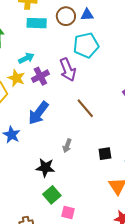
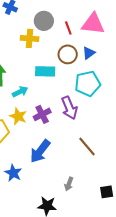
blue triangle: (87, 15) -> (89, 53), turned -32
cyan rectangle: (37, 23) -> (45, 71), moved
cyan arrow: (26, 58) -> (20, 92), moved

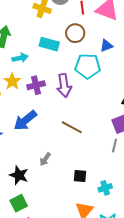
blue triangle: (89, 53) -> (106, 46), moved
brown line: (87, 147) -> (72, 127), turned -35

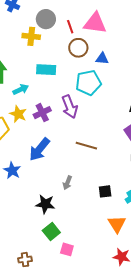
brown circle: (75, 33) -> (78, 48), moved
blue triangle: (106, 46) -> (102, 58), turned 40

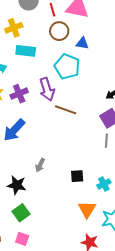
yellow cross: (31, 36) -> (14, 28), moved, turned -30
cyan pentagon: (88, 83) -> (67, 67), turned 30
brown line: (86, 146) -> (66, 110), moved
pink square: (67, 249) -> (22, 239), moved

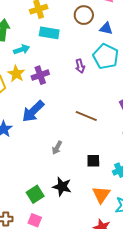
cyan pentagon: (67, 67) -> (106, 56), moved
purple arrow: (47, 89) -> (80, 66), moved, size x0.6
brown line: (66, 110) -> (86, 116), moved
black star: (17, 185) -> (62, 187), moved

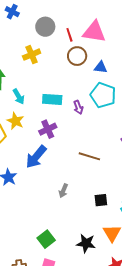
cyan rectangle: (49, 33) -> (52, 99), moved
cyan arrow: (22, 50) -> (19, 96), turned 84
purple cross: (40, 75) -> (48, 129), moved
black star: (62, 187) -> (86, 243), moved

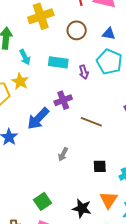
yellow cross: (32, 55) -> (41, 16), size x1.4
brown circle: (77, 56) -> (77, 30), moved
purple cross: (48, 129) -> (63, 100), moved

